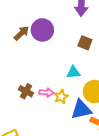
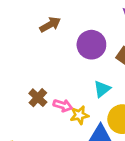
purple circle: (42, 30) -> (91, 45), moved
cyan triangle: (73, 72) -> (102, 89), turned -48

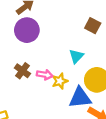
purple circle: (91, 45) -> (27, 30), moved

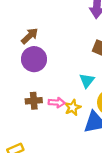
brown cross: (22, 71) -> (34, 101), turned -35

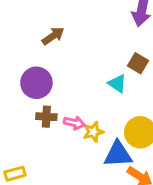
purple circle: (34, 59) -> (36, 83), moved
cyan triangle: (87, 81) -> (117, 84), moved, turned -42

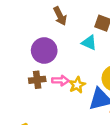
brown arrow: (53, 36) -> (60, 16), moved, turned 108
purple circle: (36, 83) -> (44, 50), moved

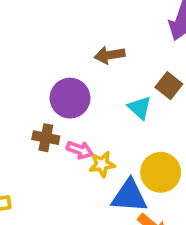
brown arrow: (60, 16) -> (110, 55), turned 90

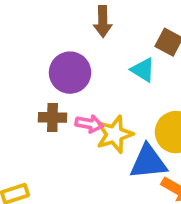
brown arrow: (110, 55) -> (103, 21), turned -72
yellow star: (102, 164) -> (115, 134), size x1.4

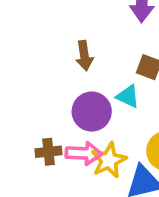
purple circle: (70, 73) -> (92, 112), moved
pink arrow: (89, 124) -> (84, 153), size x1.4

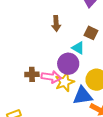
purple circle: (92, 112) -> (68, 64), moved

